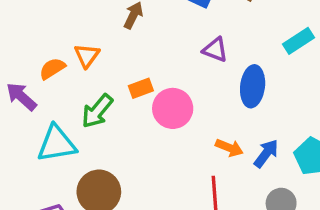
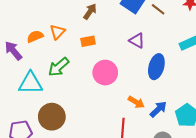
orange rectangle: (141, 88) -> (88, 41), moved

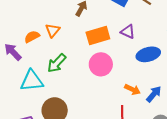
orange rectangle: (88, 41) -> (98, 35), moved, size x1.6
blue ellipse: (156, 67) -> (148, 54), turned 65

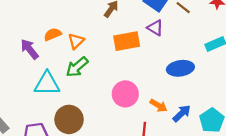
orange triangle: (53, 30) -> (76, 41), moved
purple triangle: (128, 32) -> (155, 28), moved
pink circle: (101, 64) -> (125, 94), moved

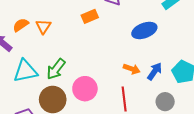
orange rectangle: (127, 41) -> (90, 16), size x0.7
green arrow: (77, 67) -> (56, 69), moved
pink circle: (125, 94) -> (85, 89), moved

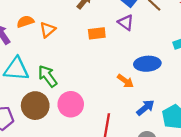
green arrow: (56, 69) -> (48, 76), turned 90
orange arrow: (132, 69) -> (125, 81), moved

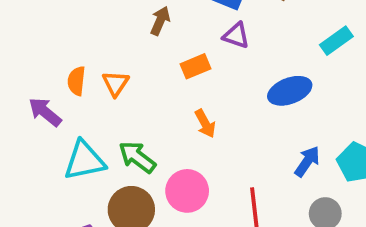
orange semicircle: (25, 22) -> (76, 81), turned -49
orange arrow: (125, 81) -> (205, 124), moved, turned 42

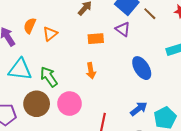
blue ellipse: (290, 91) -> (142, 68), turned 60

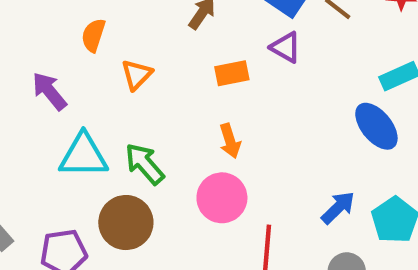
orange semicircle: (30, 26) -> (93, 35), moved
blue ellipse: (142, 68) -> (376, 126), moved
pink circle: (70, 104) -> (222, 198), moved

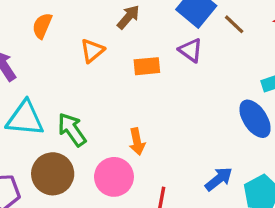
orange triangle: (137, 75) -> (92, 51), moved
orange arrow: (230, 141) -> (137, 142), moved
pink circle: (222, 198) -> (114, 177), moved

